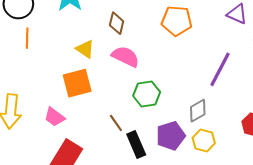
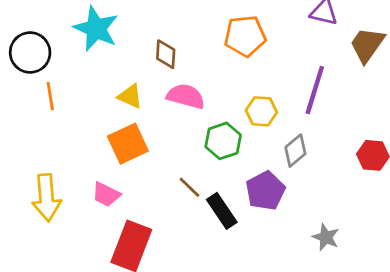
yellow hexagon: (204, 141) -> (261, 111), moved

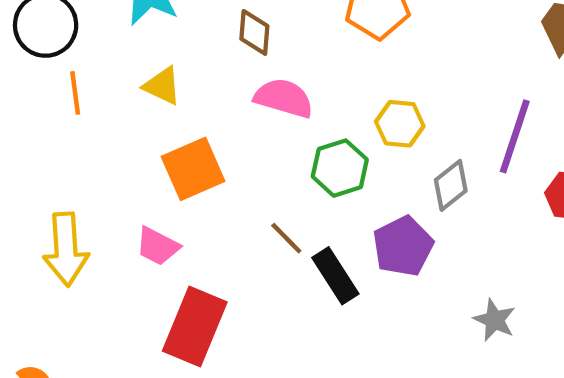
purple line: (315, 90) -> (515, 136), moved
yellow triangle: (130, 96) -> (162, 86), moved

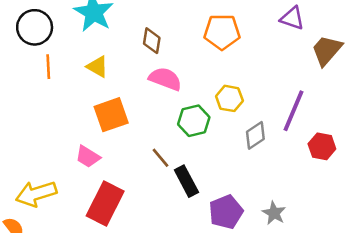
purple pentagon: (403, 246) -> (226, 212), moved
yellow arrow: (66, 249) -> (36, 194), moved, turned 72

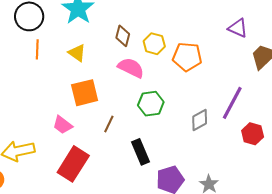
orange pentagon: (222, 32) -> (187, 57), moved
yellow hexagon: (229, 98) -> (154, 44), moved
brown line: (161, 158) -> (109, 124), moved, turned 60

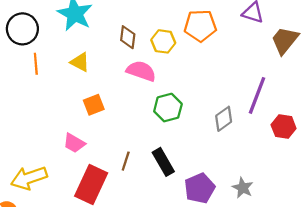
orange pentagon: (187, 57) -> (200, 26), moved
orange square: (85, 93) -> (94, 105), size x0.7
brown line: (109, 124) -> (126, 161), moved

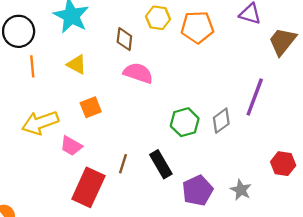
yellow hexagon: (163, 41) -> (158, 18), moved
green hexagon: (168, 108) -> (185, 122), moved
red hexagon: (284, 127) -> (283, 164), moved
yellow arrow: (29, 178) -> (40, 123), moved

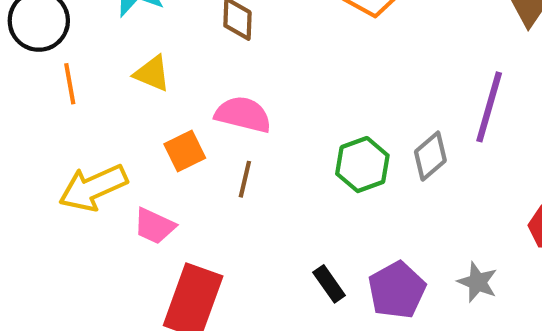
pink semicircle: (138, 73) -> (243, 115), moved
brown line: (123, 164) -> (245, 179), moved
black rectangle: (161, 164) -> (329, 284), moved, size x0.7

